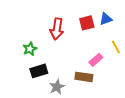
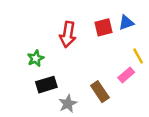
pink rectangle: (96, 60) -> (126, 75), moved
brown rectangle: (84, 77) -> (100, 92), turned 48

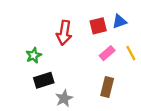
pink rectangle: (126, 75) -> (107, 53), moved
brown rectangle: (100, 92) -> (107, 87), moved, turned 48

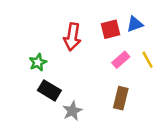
black rectangle: (44, 80) -> (49, 90), turned 48

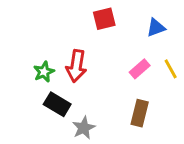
red square: (111, 29) -> (104, 19), moved
red arrow: (72, 37) -> (76, 66), moved

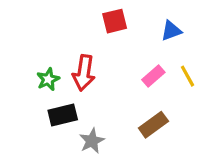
black rectangle: (57, 104) -> (63, 115), turned -45
brown rectangle: (140, 113) -> (153, 125), turned 40

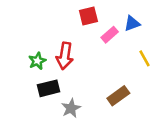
pink rectangle: (153, 76) -> (110, 35), moved

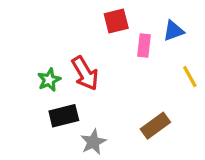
pink rectangle: (110, 35) -> (144, 45), turned -42
red arrow: (65, 56) -> (85, 73), turned -40

